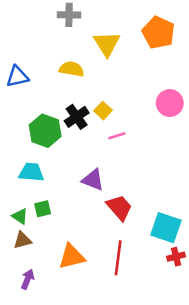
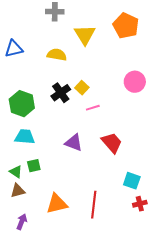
blue triangle: (17, 77) -> (14, 49), moved
green hexagon: (45, 131) -> (22, 104), moved
red trapezoid: (119, 207) -> (112, 143), moved
cyan square: (166, 228) -> (132, 181), size x0.7

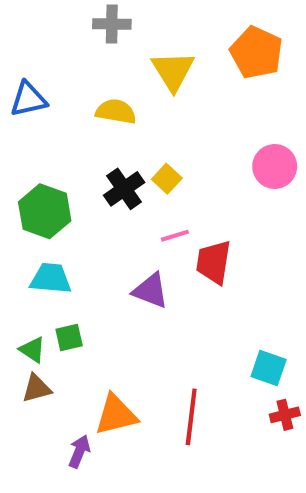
pink line: (93, 108) -> (175, 236), moved
red trapezoid: (112, 143) -> (214, 262), moved, turned -130
purple arrow: (22, 222) -> (79, 451), moved

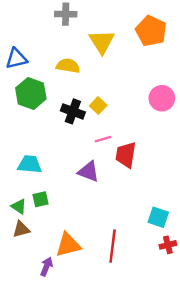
black cross: (124, 189) -> (73, 111), turned -35
green hexagon: (45, 211) -> (31, 93), moved

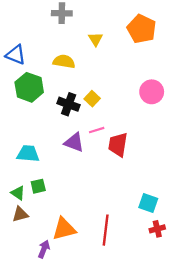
yellow triangle: (102, 42) -> (95, 39), size x0.6
blue triangle: (16, 59) -> (16, 55), turned 35
purple triangle: (89, 172) -> (74, 142), moved

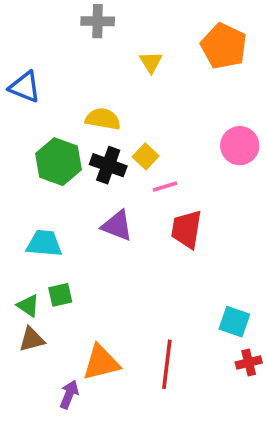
yellow semicircle: (64, 62) -> (103, 119), moved
green hexagon: (29, 87) -> (58, 162), moved
pink line: (97, 130) -> (165, 187), moved

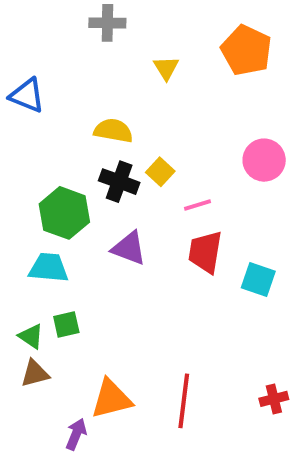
green hexagon: (58, 162) -> (64, 213), moved
pink line: (165, 187) -> (197, 205), moved
cyan square: (234, 322) -> (258, 279), moved

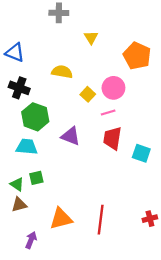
orange pentagon: (246, 50) -> (137, 56), moved
pink circle: (264, 160) -> (113, 88), moved
black cross: (119, 182) -> (19, 88), moved
purple arrow: (76, 434) -> (31, 240), moved

